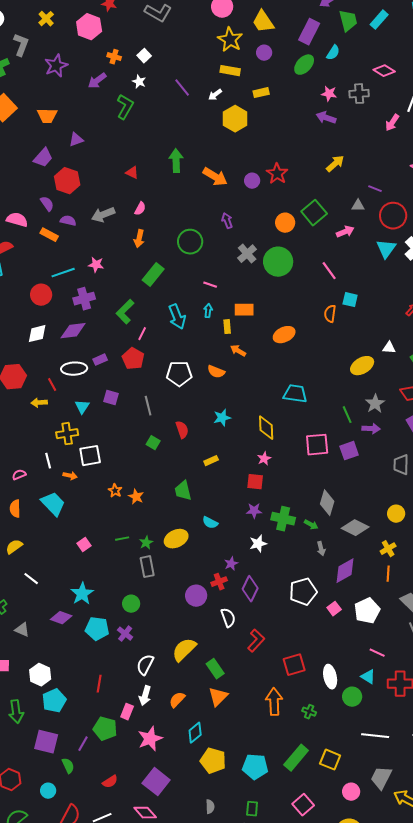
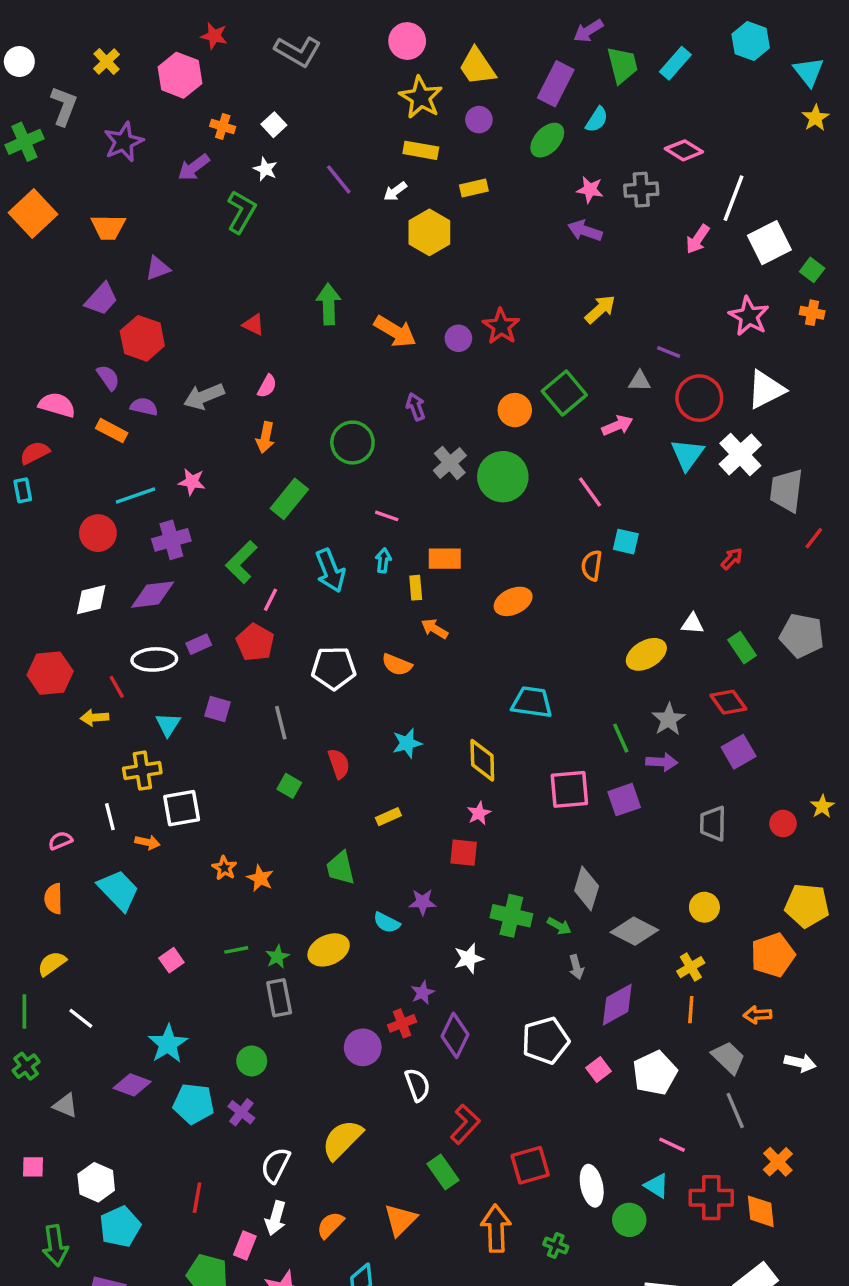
purple star: (254, 511) -> (423, 902), moved
green rectangle: (215, 669) -> (443, 1172), moved

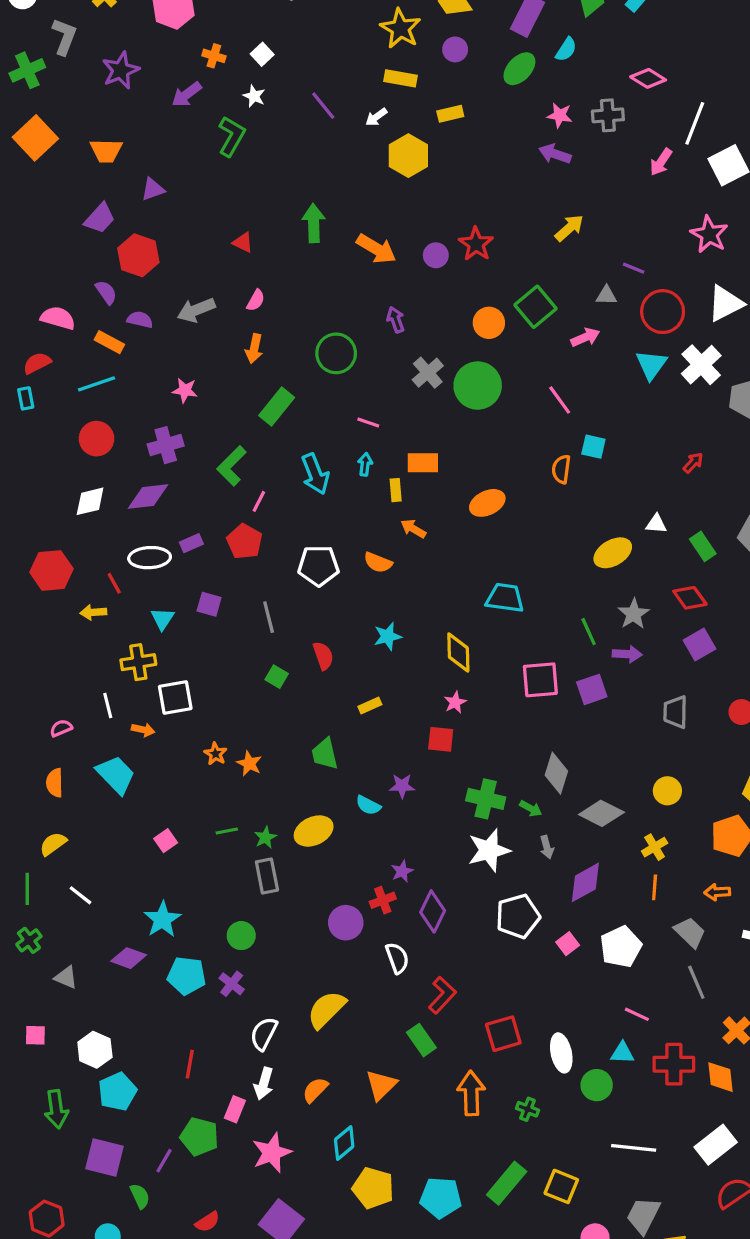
cyan line: (136, 495) -> (96, 384), moved
white star: (469, 958) -> (489, 850), moved, size x1.5
cyan triangle: (657, 1186) -> (622, 1053), turned -30

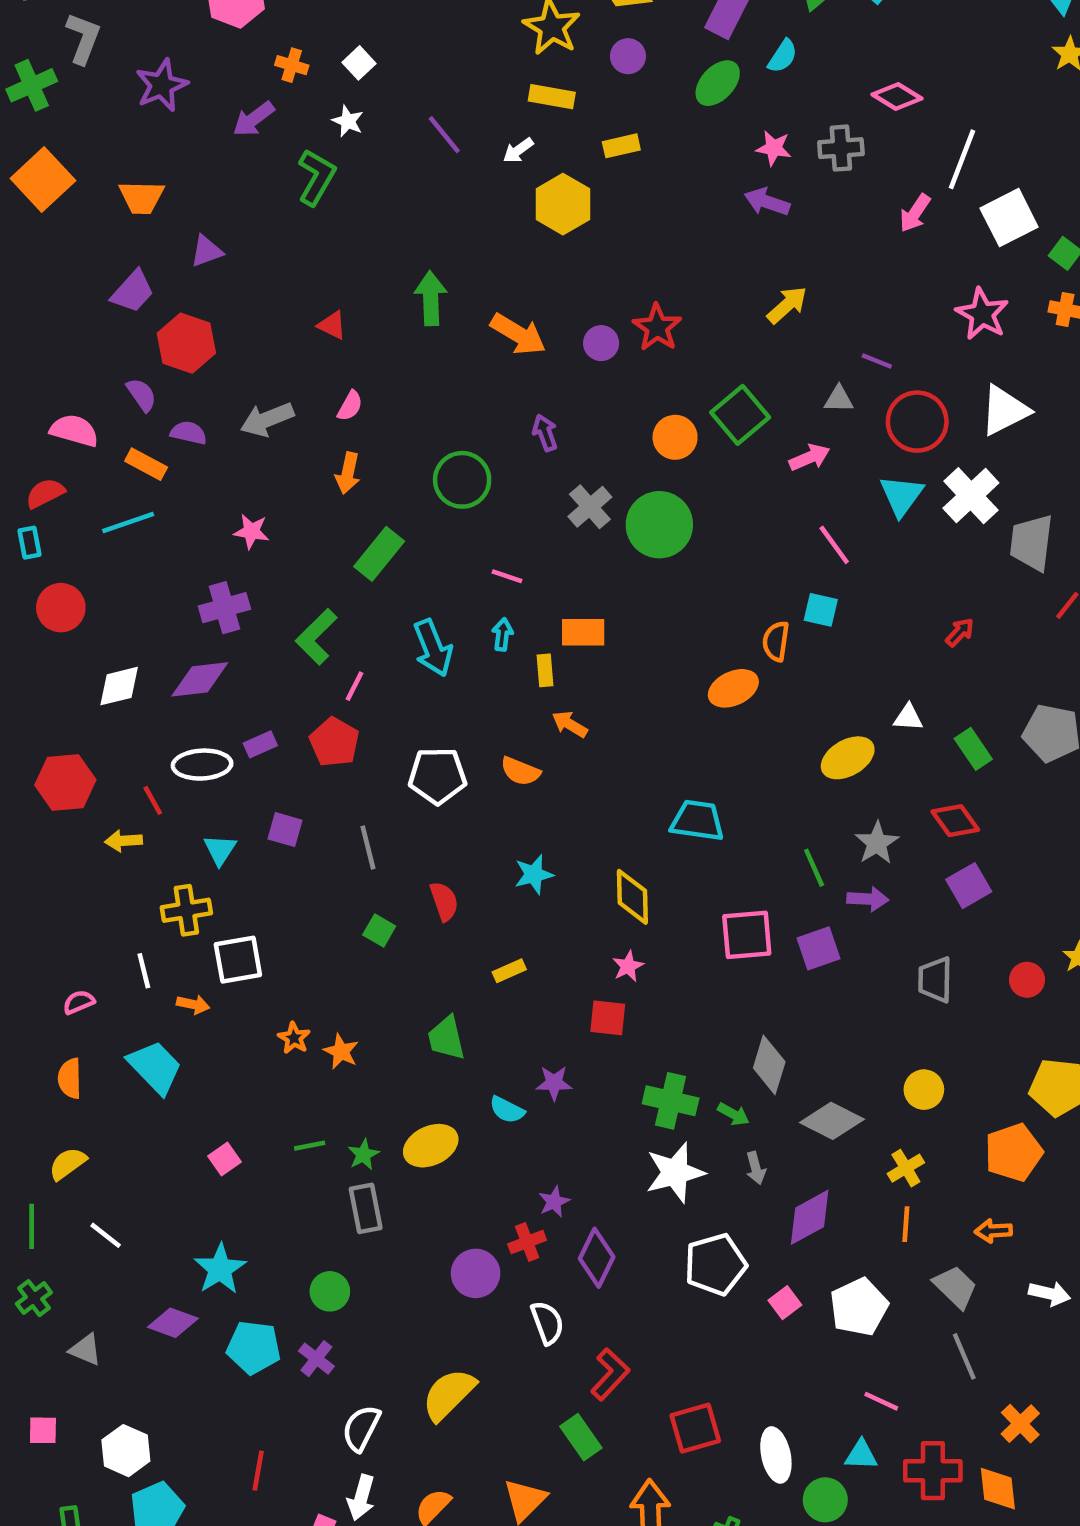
pink line: (560, 400) -> (834, 545), moved
red circle: (96, 439) -> (61, 608), moved
orange ellipse: (487, 503) -> (733, 688), moved

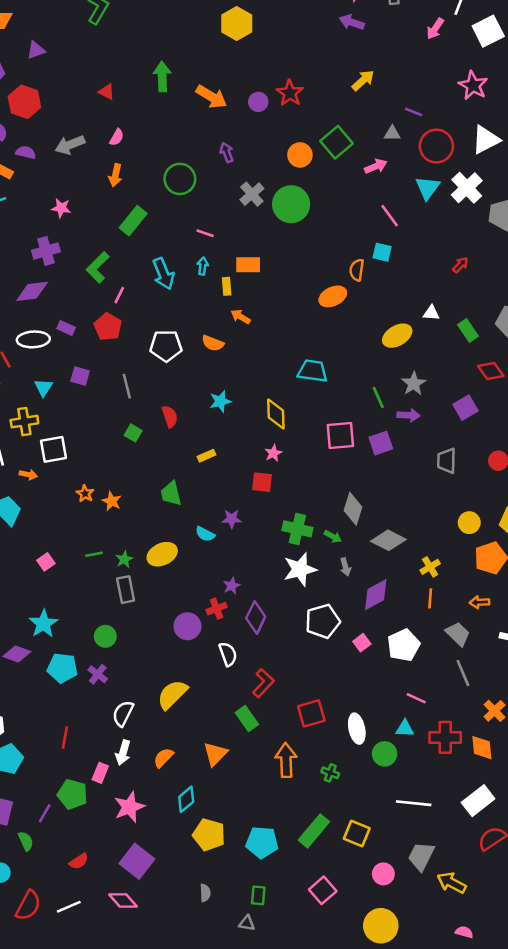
purple rectangle: (260, 744) -> (66, 328), turned 48
red diamond: (955, 821) -> (491, 371), moved
yellow circle: (924, 1090) -> (469, 523), moved

